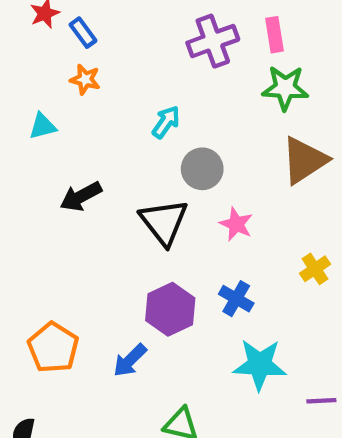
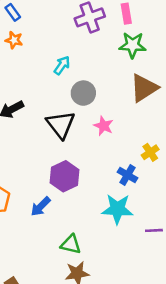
blue cross: (236, 299) -> (127, 175), moved

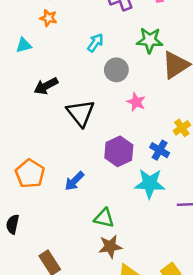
green star: (133, 45) -> (150, 40), moved
black triangle: (61, 125) -> (81, 113), moved
purple hexagon: (64, 176) -> (119, 151), moved

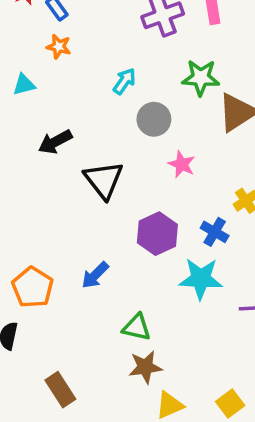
orange pentagon: (30, 174) -> (33, 287), moved

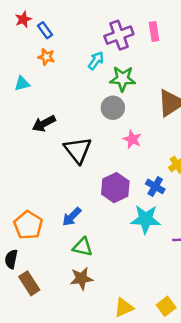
green star: (201, 78) -> (123, 79), moved
cyan arrow: (124, 81) -> (96, 61), moved
green triangle: (137, 327) -> (83, 247), moved
brown star: (145, 367) -> (81, 278), moved
brown rectangle: (60, 390) -> (29, 283), moved

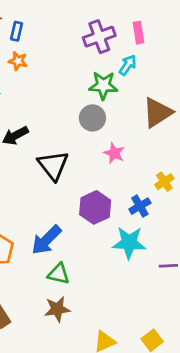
blue rectangle: (45, 30) -> (17, 31), turned 49
cyan arrow: (96, 61) -> (128, 65), moved
blue cross: (155, 186) -> (140, 206), turned 30
blue arrow: (72, 217) -> (46, 240), size x1.4

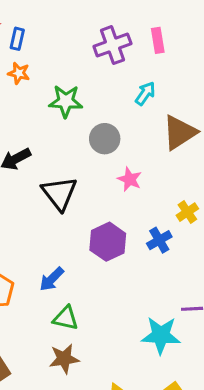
cyan arrow: (128, 65) -> (145, 93), moved
green star: (103, 85) -> (66, 101), moved
blue arrow: (46, 240) -> (52, 279), size x0.7
cyan star: (129, 243) -> (161, 335), moved

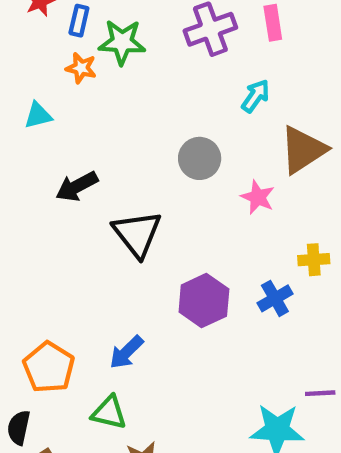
green star: (66, 101) -> (122, 42), moved
pink star: (130, 179) -> (258, 197), moved
yellow cross: (187, 212) -> (314, 260), turned 30
green triangle: (66, 318) -> (109, 413), moved

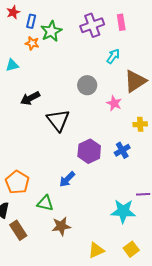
green star: (122, 42) -> (51, 31), turned -30
yellow cross: (314, 260) -> (140, 124), moved
blue arrow: (126, 352) -> (67, 179), moved

